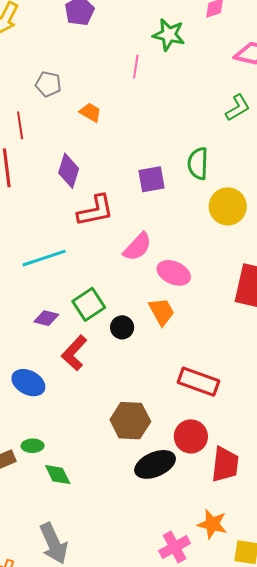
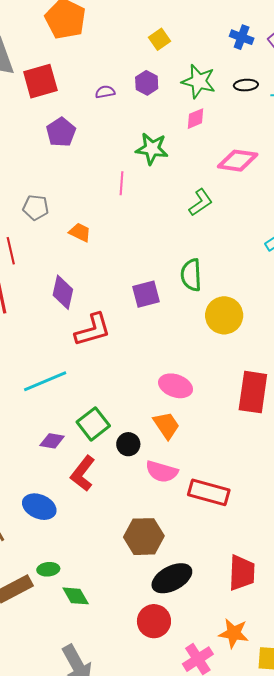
green L-shape: (238, 108) -> (201, 202), moved
pink semicircle: (137, 247) -> (162, 472), moved, turned 68
red circle: (191, 436) -> (154, 621), moved

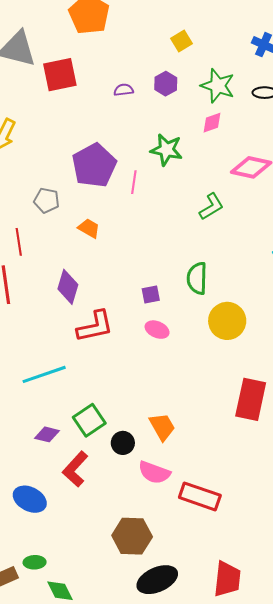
purple pentagon: (61, 132) -> (94, 165), moved, size x1.5
purple square: (146, 294) -> (151, 294), size x0.7
pink ellipse: (176, 386) -> (157, 330), moved, size x0.7

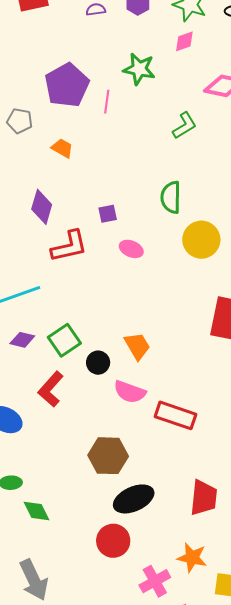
purple square: (151, 294) -> (108, 214), moved
purple diamond: (47, 434) -> (22, 340), moved

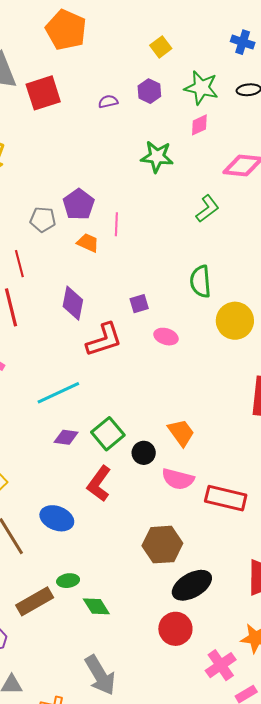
purple pentagon: (67, 85) -> (79, 204), moved, size x0.7
pink line: (107, 102) -> (116, 224), moved

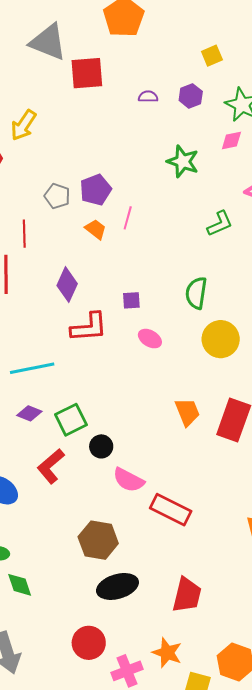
orange trapezoid: (181, 433) -> (187, 412), moved
red circle: (175, 629) -> (89, 643), moved

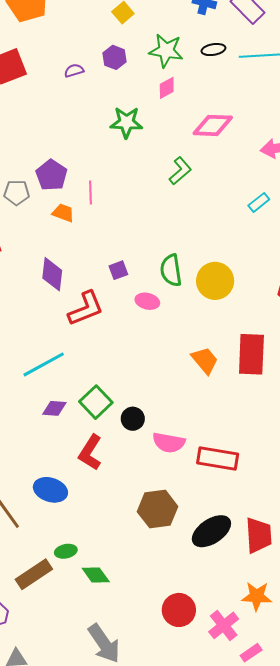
green semicircle: (196, 293) -> (171, 270), moved
black ellipse: (117, 586) -> (211, 531), moved

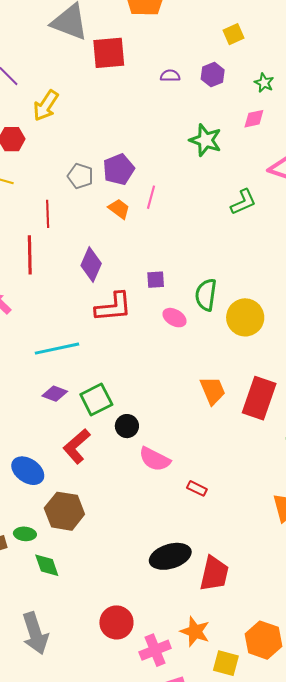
green star: (166, 51) -> (264, 83), size x0.6
red rectangle: (218, 458) -> (197, 488), size x0.5
brown hexagon: (158, 509) -> (64, 511), moved

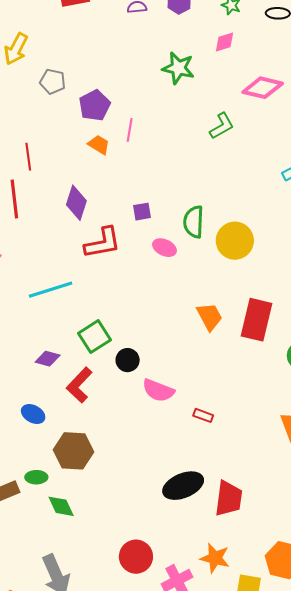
gray pentagon: (80, 176) -> (53, 82), moved
purple diamond: (55, 394) -> (48, 359), moved
blue ellipse: (28, 471) -> (33, 414), size x0.7

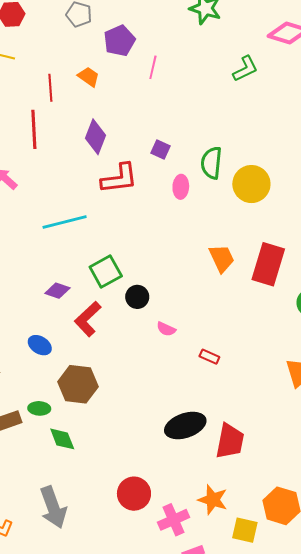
orange trapezoid: (99, 145) -> (89, 77), moved
purple square: (142, 212) -> (161, 149), turned 30
pink ellipse: (164, 248) -> (181, 187), turned 65
pink semicircle: (158, 390) -> (166, 329), size x0.6

